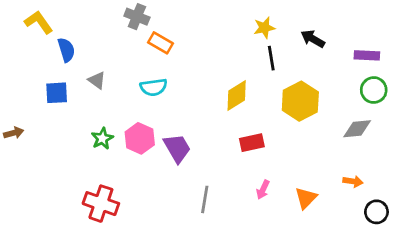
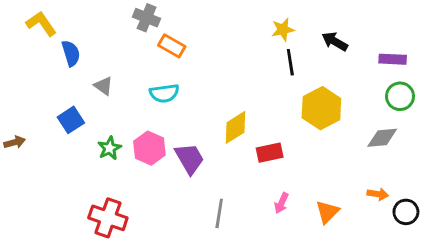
blue square: (57, 93) -> (71, 120), moved, turned -30
yellow diamond: (237, 96) -> (235, 127), moved
black circle: (376, 212) -> (406, 212), moved

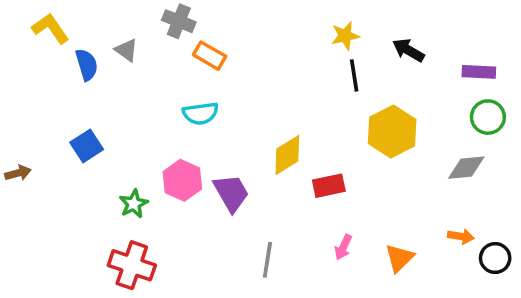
gray triangle: (104, 86) -> (126, 50), moved
green star: (109, 148) -> (134, 204), moved

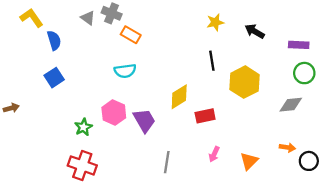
gray triangle: (126, 50) -> (88, 18), moved
black line: (354, 75) -> (212, 61), moved
blue square: (87, 146) -> (54, 78), moved

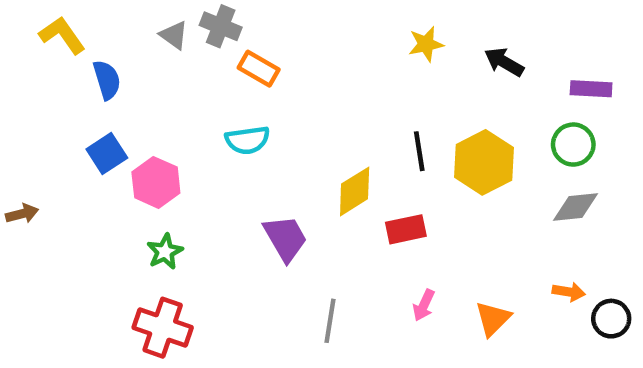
black line: (212, 61) -> (419, 151), moved
green circle: (304, 73) -> (573, 145), moved
pink hexagon: (114, 113) -> (156, 182), moved

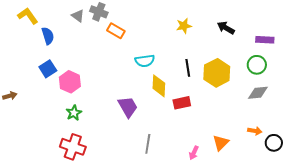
yellow star: (426, 44) -> (184, 26), moved
cyan semicircle: (247, 140) -> (145, 61), moved
yellow diamond: (355, 191) -> (159, 86), turned -55
pink arrow: (424, 305) -> (194, 153), moved

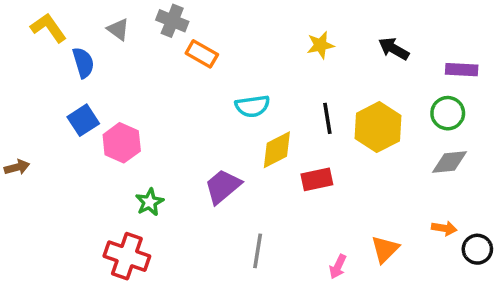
gray triangle: (78, 16) -> (118, 29), moved
yellow diamond: (159, 86) -> (277, 150), turned 60
purple trapezoid: (128, 107) -> (223, 186), turned -100
green star: (74, 113) -> (150, 202), moved

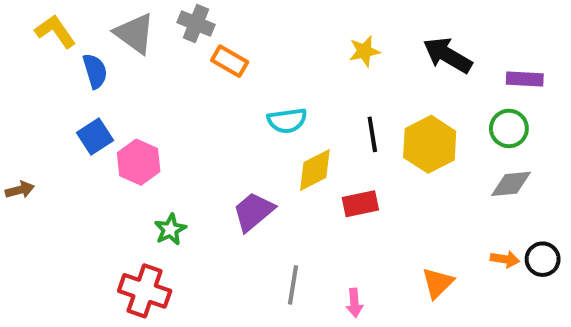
gray triangle: (118, 29) -> (135, 33), size x1.6
black arrow: (394, 49) -> (448, 55), size x1.4
black circle: (477, 249) -> (543, 259), moved
pink arrow: (338, 267) -> (354, 303), moved, turned -30

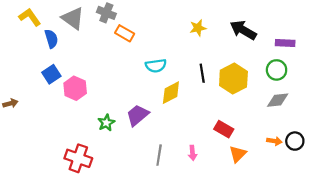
red rectangle: (360, 204) -> (224, 129), moved, turned 42
green star: (170, 229) -> (106, 123), moved
pink arrow: (354, 303) -> (193, 153), moved

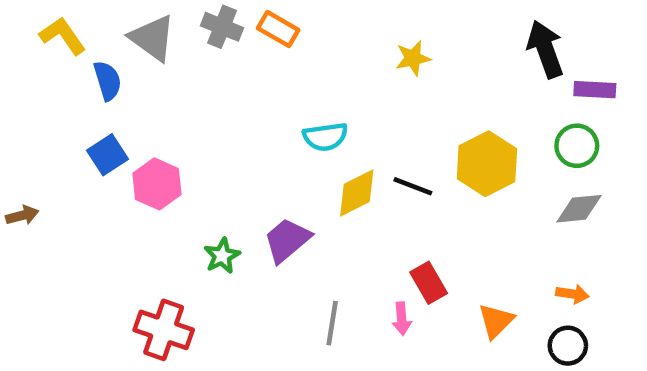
black arrow: (243, 30) -> (545, 49), moved, turned 40
orange rectangle: (125, 33) -> (278, 29), moved
black line: (202, 73) -> (413, 186), moved, turned -60
red rectangle: (224, 129) -> (429, 283), moved, turned 30
black circle: (295, 141) -> (568, 346), moved

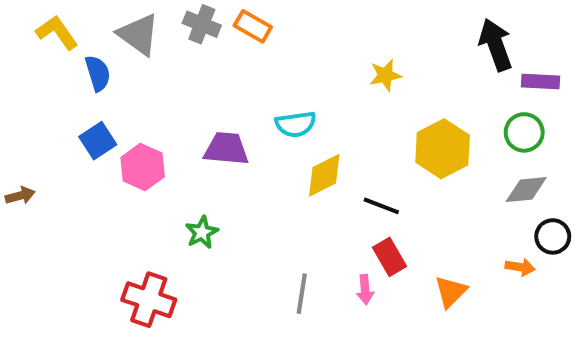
yellow star: (413, 58) -> (385, 75), moved
black line: (413, 186) -> (381, 206), moved
purple trapezoid: (287, 240) -> (226, 149), moved, turned 45
black circle: (568, 346) -> (553, 236), moved

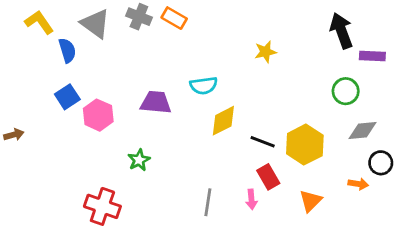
green circle: (524, 132) -> (346, 91), moved
yellow hexagon: (443, 149) -> (305, 145), moved

